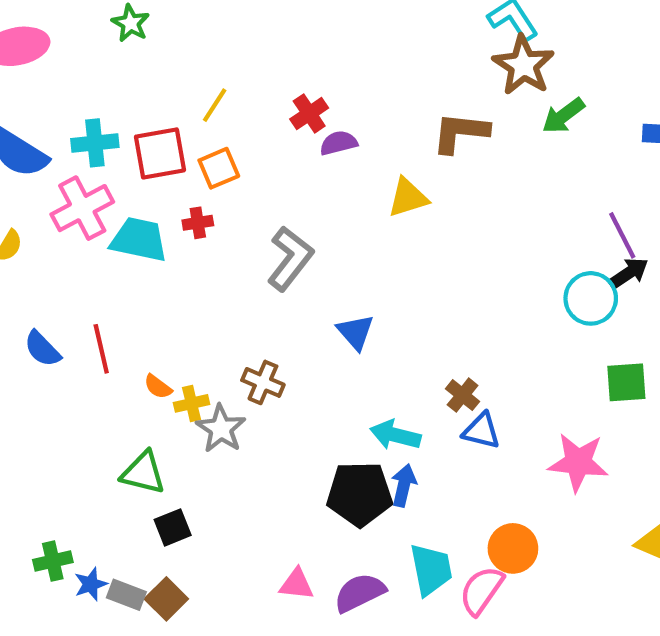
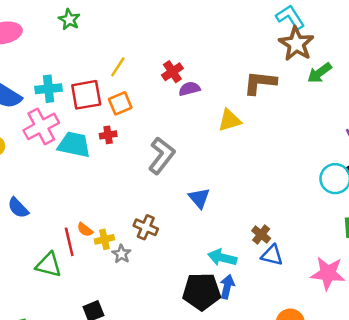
red line: (101, 349) -> (69, 242), moved
gray star: (221, 429) -> (121, 254), size x0.7
green triangle: (143, 473) -> (49, 265), moved

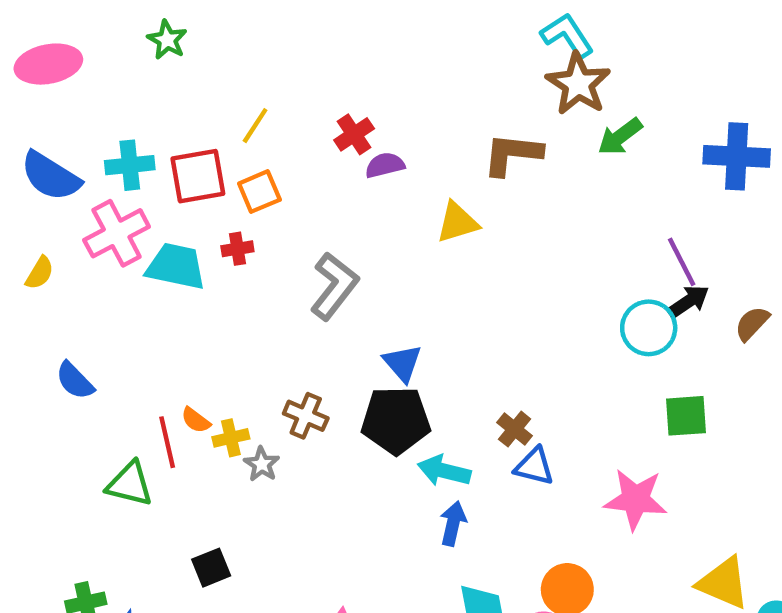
black pentagon: (202, 292) -> (396, 420), moved

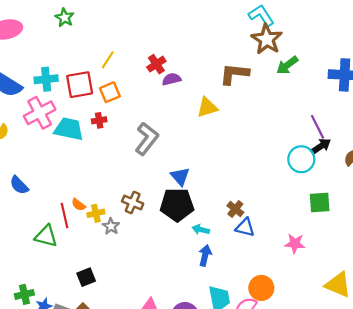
cyan arrow: (444, 471) -> (201, 230), size x0.7
pink star: (635, 499) -> (295, 244), size x0.7

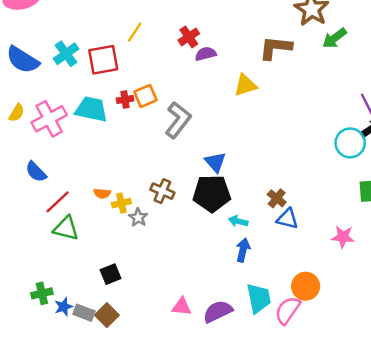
cyan cross: (46, 79) -> (66, 54), turned -30
orange square: (110, 92) -> (145, 96), moved
pink cross: (40, 113) -> (49, 119), moved
orange semicircle: (79, 205) -> (102, 193), turned -32
red line: (64, 215) -> (58, 202), moved, turned 60

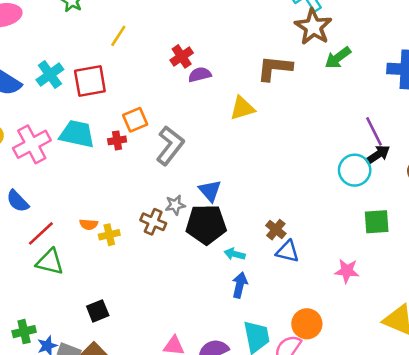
yellow line: (135, 32) -> (118, 36), moved
red cross: (125, 100) -> (117, 140), moved
gray star: (138, 218) -> (175, 205), moved, turned 30

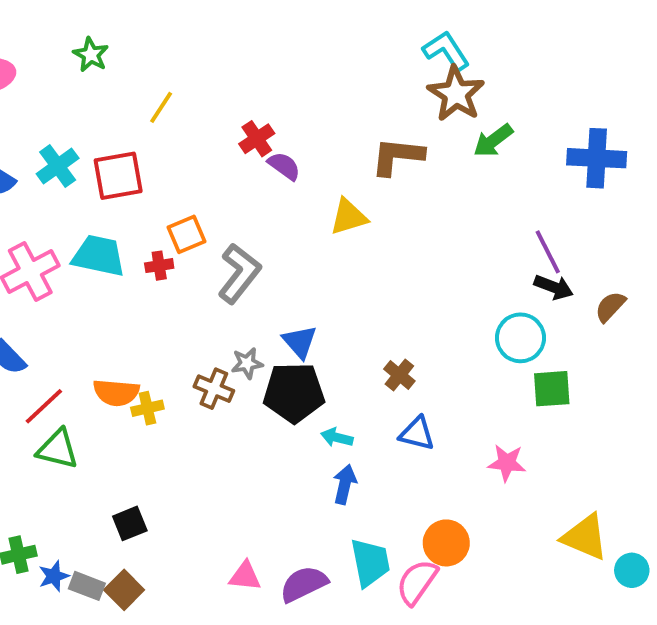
purple semicircle: (200, 75) -> (284, 166), turned 50
black arrow: (378, 155) -> (554, 287), turned 55
cyan circle: (355, 170) -> (520, 338), moved
orange semicircle: (89, 224) -> (116, 393), size x1.6
brown cross: (276, 230) -> (399, 375), moved

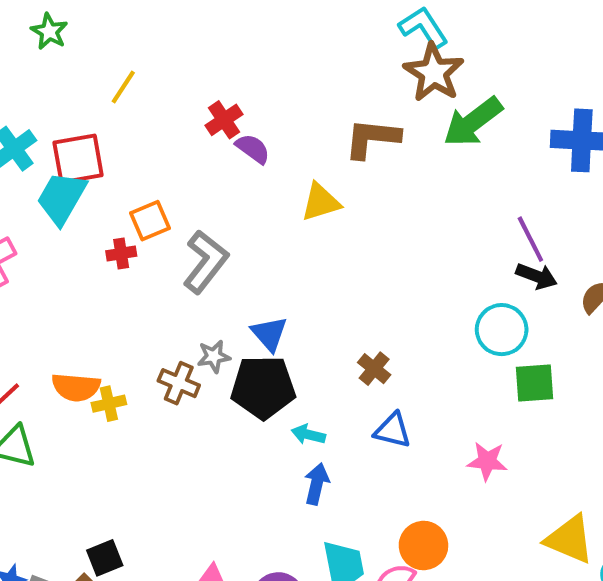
green arrow: (493, 141) -> (473, 122), size x1.4
cyan trapezoid: (99, 256) -> (62, 198), moved, turned -72
black square: (130, 523) -> (105, 558), moved

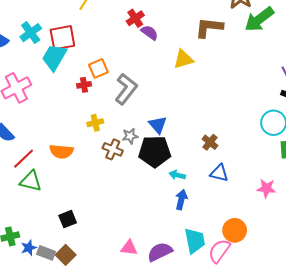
yellow cross: (109, 404) -> (95, 123), moved
black square: (105, 558) -> (68, 219), moved

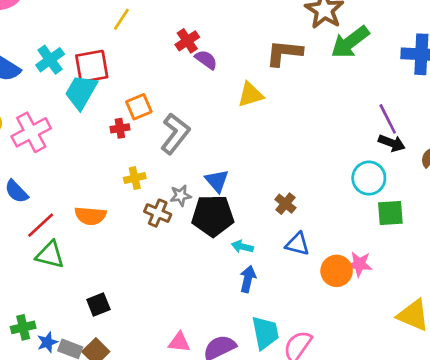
orange circle: (235, 230) -> (337, 271), moved

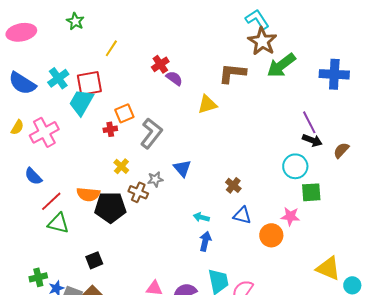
yellow cross: (135, 178) -> (121, 166), turned -35
black pentagon: (213, 216) -> (110, 207), moved
pink star: (359, 264) -> (290, 216), moved

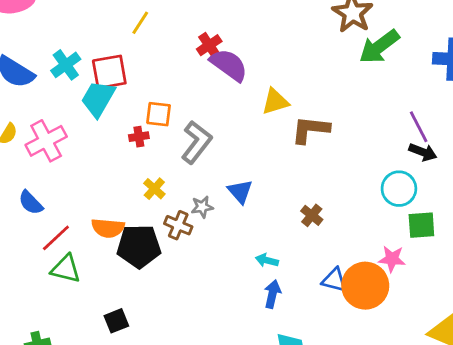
brown L-shape: (232, 73) -> (310, 130), moved
purple semicircle: (174, 78) -> (229, 65), size x1.6
orange square: (124, 113) -> (159, 114), turned 30
blue triangle: (242, 215) -> (334, 280), moved
orange circle: (271, 235) -> (365, 286), size x1.4

